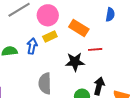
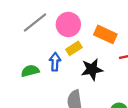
black star: (75, 62) -> (92, 69), moved

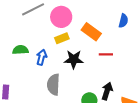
blue arrow: (55, 62) -> (42, 57), moved

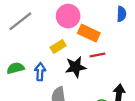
pink circle: (61, 17) -> (68, 16), moved
red line: (106, 54) -> (97, 55), moved

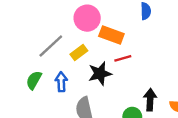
gray line: (20, 21) -> (51, 46), moved
green semicircle: (16, 68) -> (34, 80), turned -42

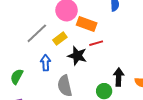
black star: (100, 73) -> (77, 56), turned 30
green semicircle: (34, 80) -> (17, 77), moved

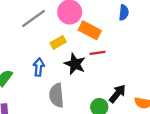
gray line: (37, 33) -> (34, 19), moved
black arrow: (119, 77) -> (117, 94), turned 30

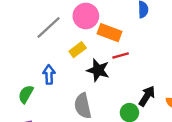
blue arrow: (39, 67) -> (49, 75), moved

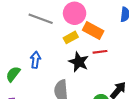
gray line: (48, 28) -> (41, 19), turned 55
yellow rectangle: (78, 50) -> (71, 37), moved

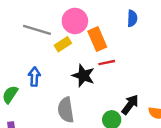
orange rectangle: (93, 31) -> (97, 39), turned 42
yellow rectangle: (71, 37) -> (63, 44), moved

